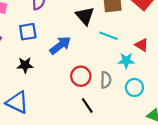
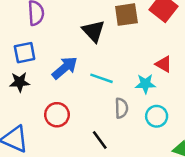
cyan line: (108, 36) -> (101, 78), moved
black star: (25, 65) -> (20, 82), moved
red circle: (81, 76) -> (57, 115), moved

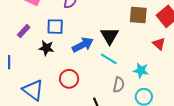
black triangle: (93, 31) -> (110, 36), moved
red triangle: (164, 64) -> (159, 44), moved

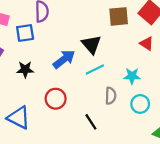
blue square: (55, 27) -> (25, 33), moved
cyan line: (109, 59) -> (95, 70), turned -48

